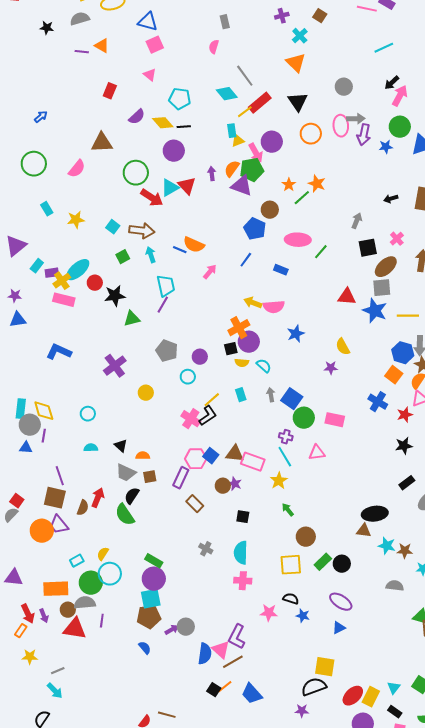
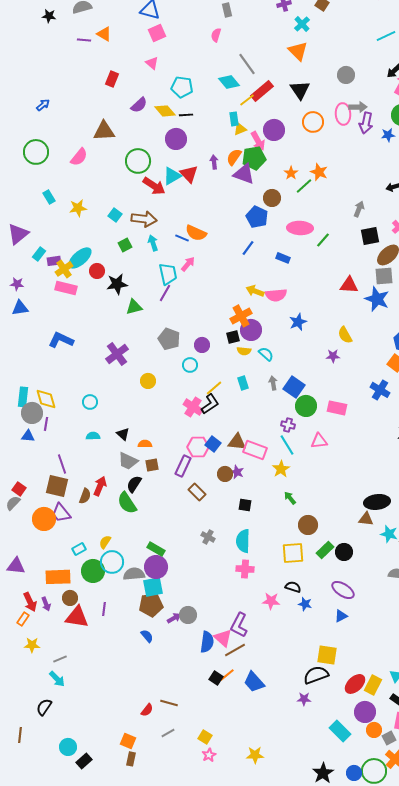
pink arrow: (210, 272) -> (188, 264), moved
gray semicircle: (85, 603) -> (134, 574), moved

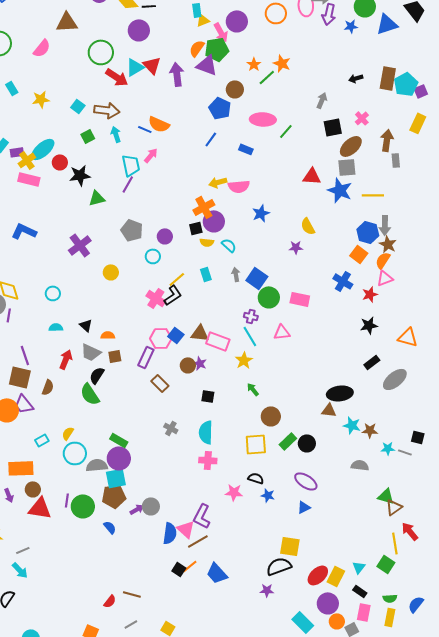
purple arrow: (214, 162) -> (177, 74), moved, size x1.6
yellow arrow: (255, 291) -> (218, 182), turned -36
red arrow: (100, 486) -> (66, 359), moved
green circle: (93, 571) -> (83, 506), moved

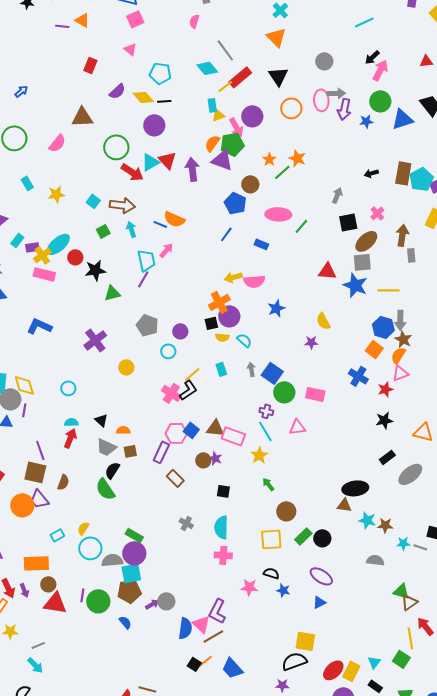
red arrow: (66, 359) -> (70, 438), moved

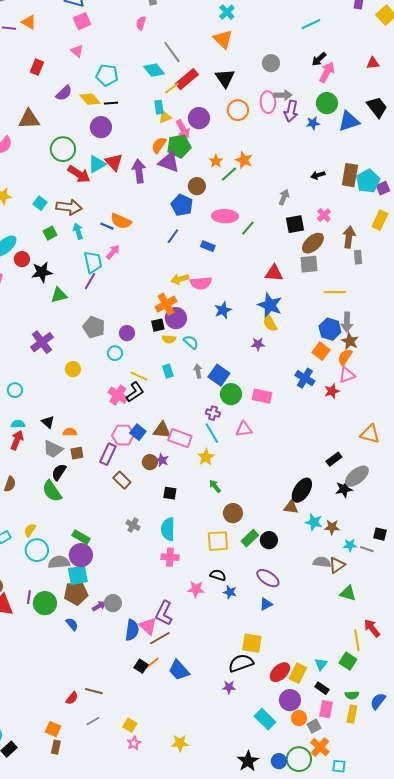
blue star: (355, 285) -> (270, 305), moved
yellow line: (192, 374) -> (139, 376), turned 66
black star: (384, 420) -> (344, 489), moved
black ellipse: (355, 488) -> (302, 490), turned -50
brown triangle: (409, 602) -> (337, 565), moved

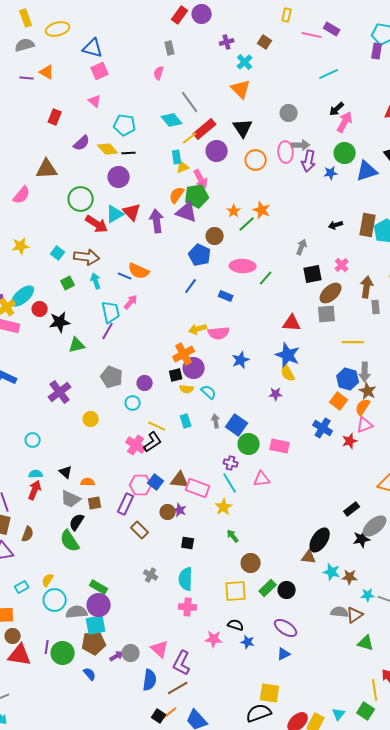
purple circle: (199, 118) -> (217, 151), moved
pink triangle: (148, 626) -> (160, 649), moved

